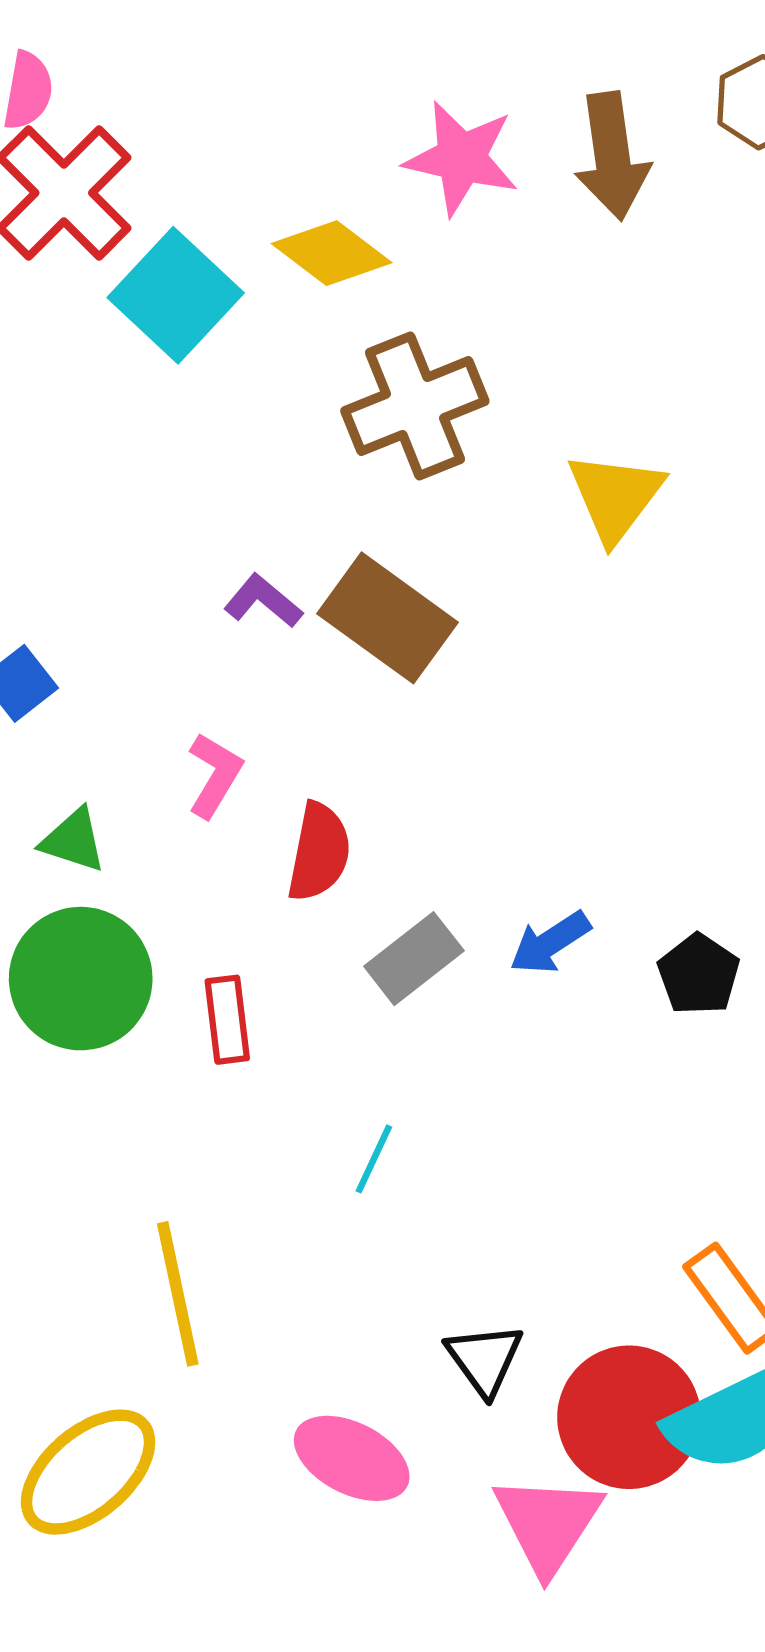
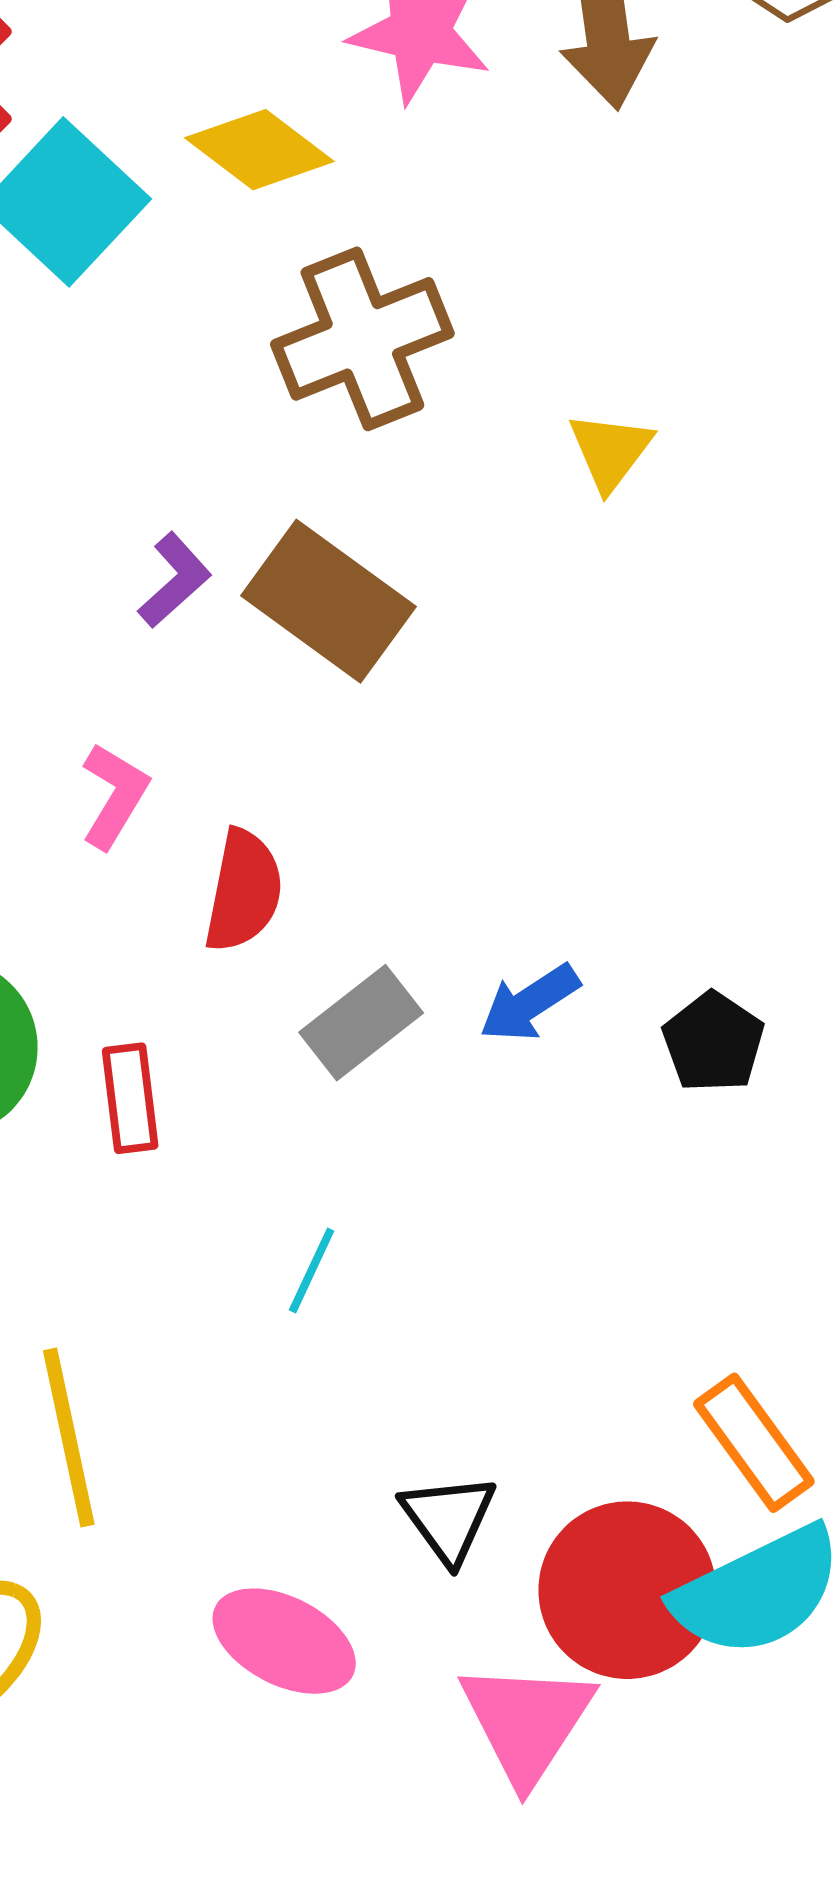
yellow triangle: (615, 497) -> (610, 451), size x0.7
purple L-shape: (263, 601) -> (175, 580), turned 98

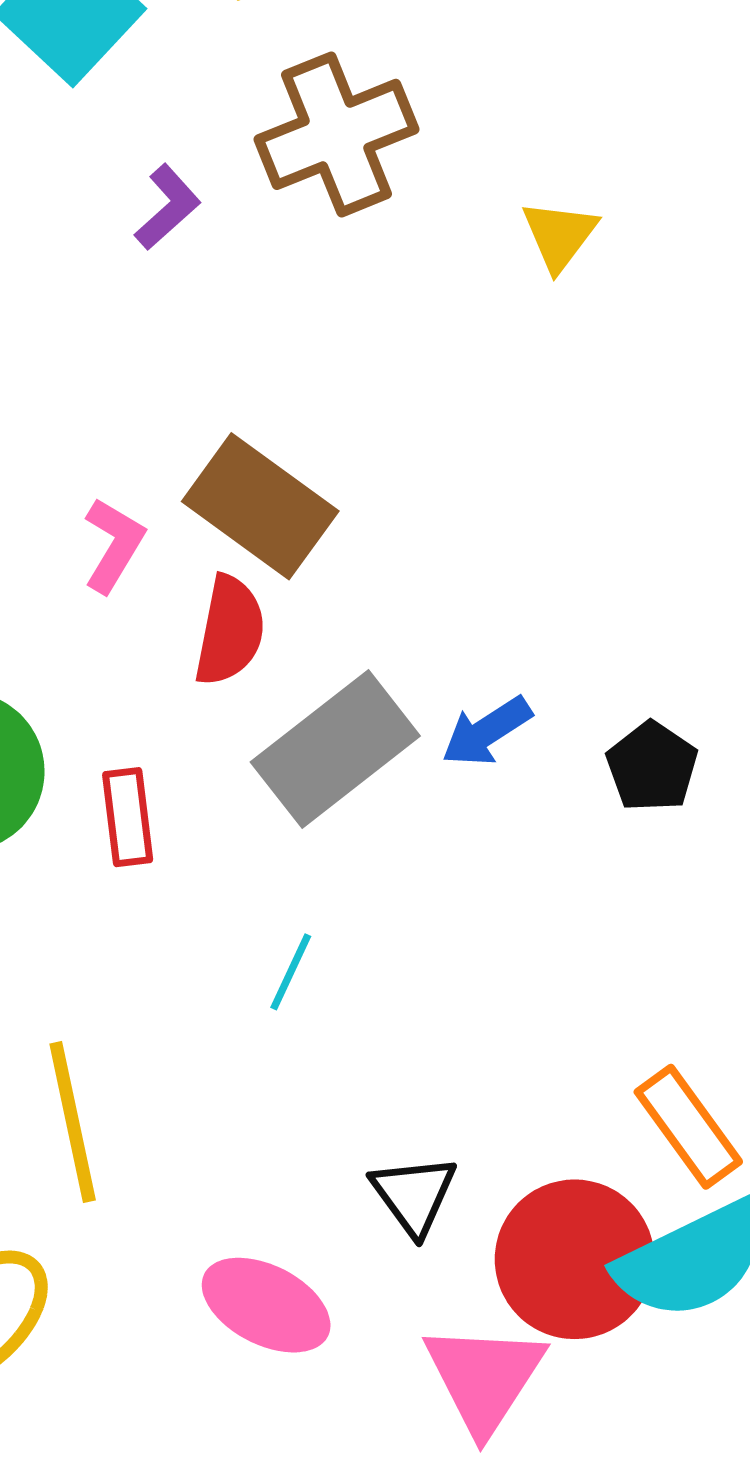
purple L-shape: (175, 580) -> (168, 207), moved
brown rectangle: (328, 601) -> (260, 506), moved
gray rectangle: (361, 1023) -> (335, 749), size x1.5

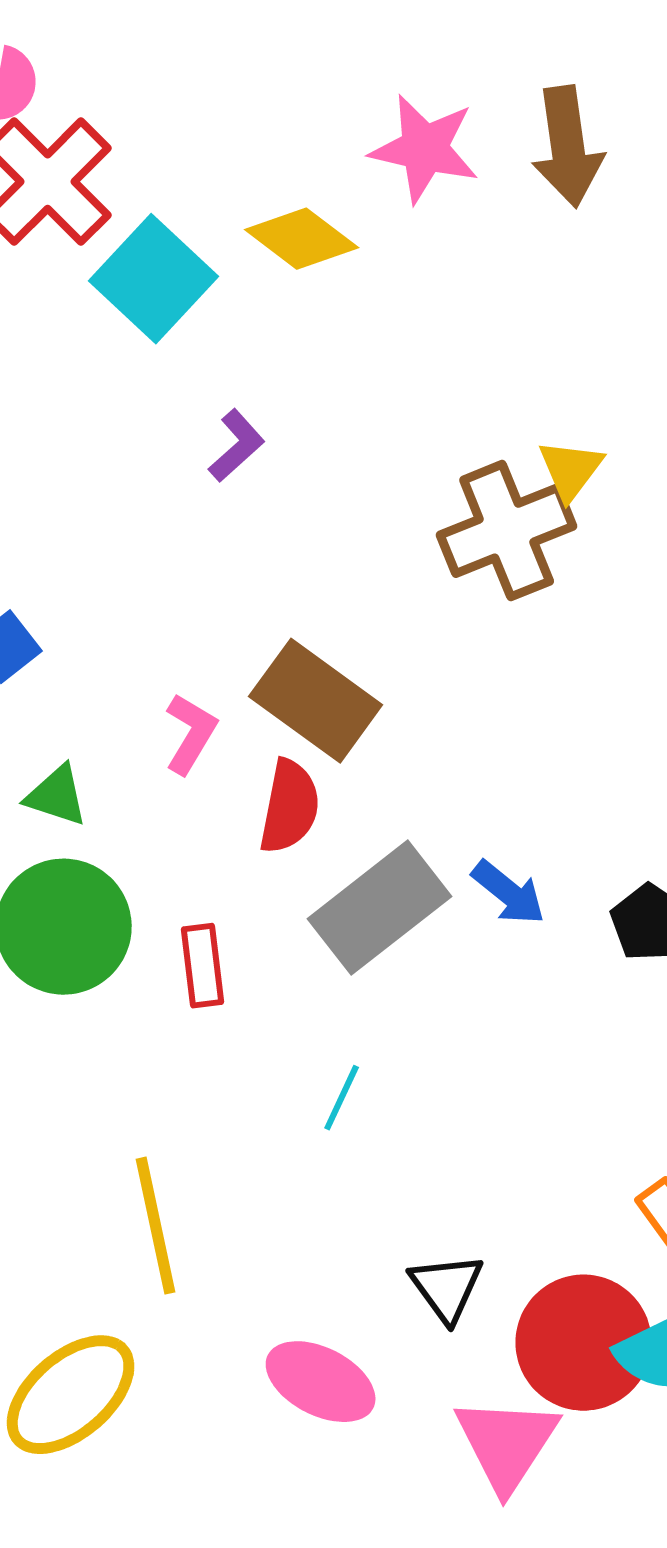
brown cross: (336, 134) -> (507, 531), moved
blue arrow: (487, 731) -> (509, 893), turned -108

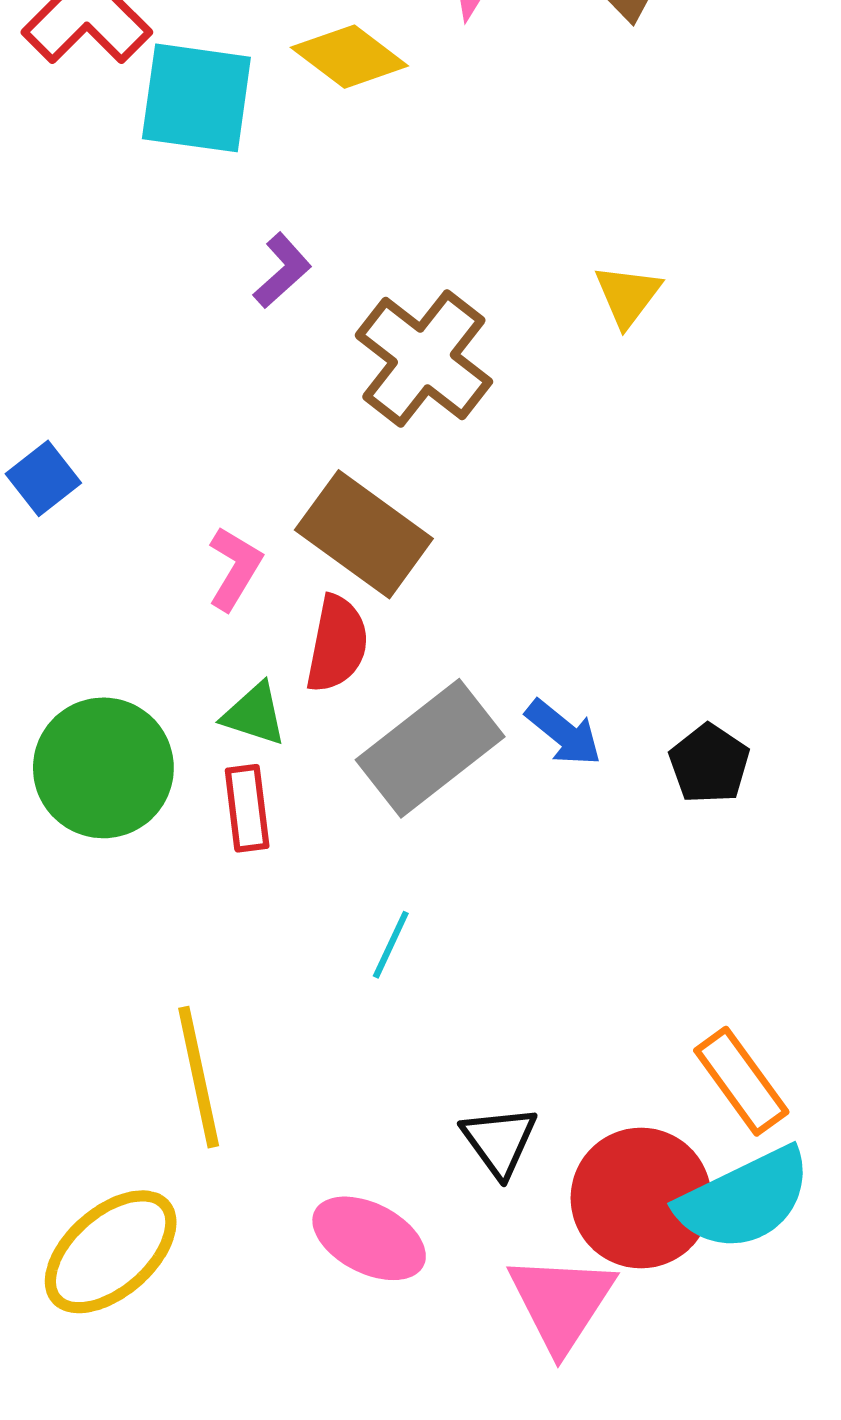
cyan square: (154, 279) -> (196, 98), turned -35
brown cross: (507, 531) -> (424, 358), moved, turned -30
green triangle: (57, 796) -> (254, 714), moved

